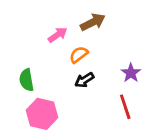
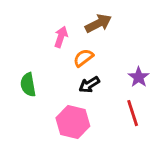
pink arrow: (58, 35) -> (61, 37), turned -36
pink hexagon: (42, 114) -> (73, 122), moved

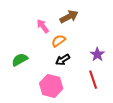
pink arrow: (61, 37) -> (43, 26), turned -56
green semicircle: (28, 85) -> (20, 60), turned 70

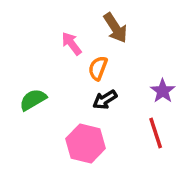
brown arrow: (69, 17) -> (115, 28), turned 84
orange semicircle: (59, 41) -> (98, 68), turned -32

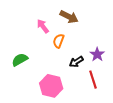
brown arrow: (115, 28) -> (69, 17), turned -30
black arrow: (105, 100) -> (76, 62), moved

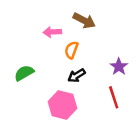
pink arrow: (43, 26) -> (52, 32), turned -56
black arrow: (76, 62) -> (77, 76), moved

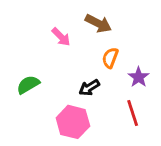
pink arrow: (52, 32) -> (61, 37), turned -132
orange semicircle: (71, 50) -> (110, 58), moved

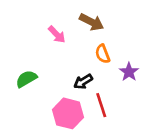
orange semicircle: (110, 58) -> (103, 54), turned -42
red line: (133, 113) -> (101, 105), moved

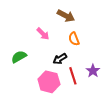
pink arrow: (57, 34) -> (43, 34), moved
purple star: (129, 72) -> (93, 71), moved

